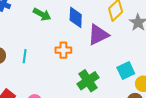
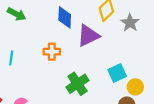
green arrow: (42, 14) -> (17, 14), moved

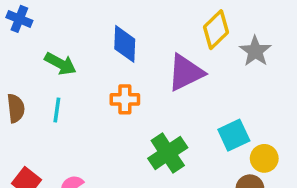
green arrow: (17, 14) -> (60, 64), moved
blue diamond: (65, 17) -> (125, 44), moved

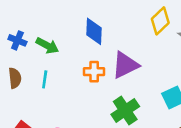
blue cross: (19, 19) -> (17, 40), moved
purple triangle: (186, 73) -> (125, 65), moved

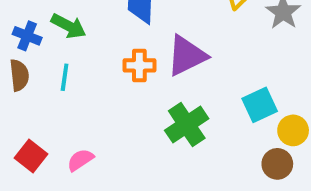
blue cross: (17, 40) -> (27, 36), moved

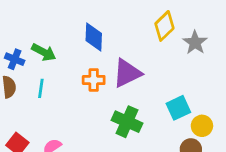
green cross: (187, 124) -> (127, 122), turned -32

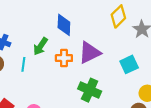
green arrow: (44, 52) -> (40, 46), moved, turned 96
cyan square: (178, 108) -> (129, 64), moved

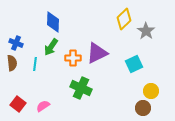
blue diamond: (64, 25) -> (53, 22), moved
green cross: (90, 90) -> (81, 88), moved

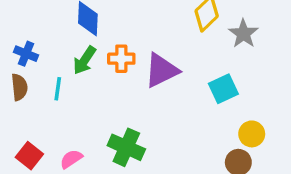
orange cross: (73, 58) -> (121, 59), moved
green cross: (81, 88) -> (126, 147), moved

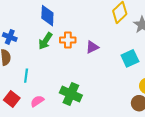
purple triangle: (161, 70) -> (92, 47), size x0.6
cyan line: (58, 89) -> (26, 76), moved

